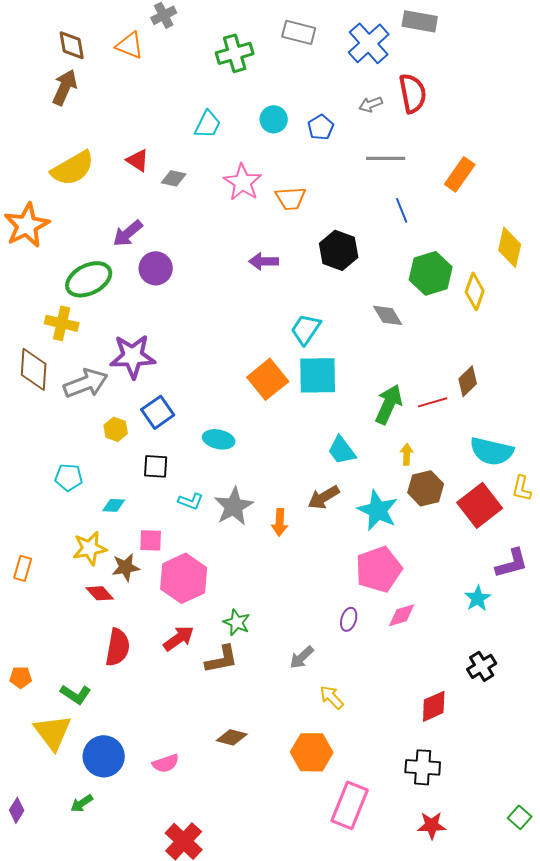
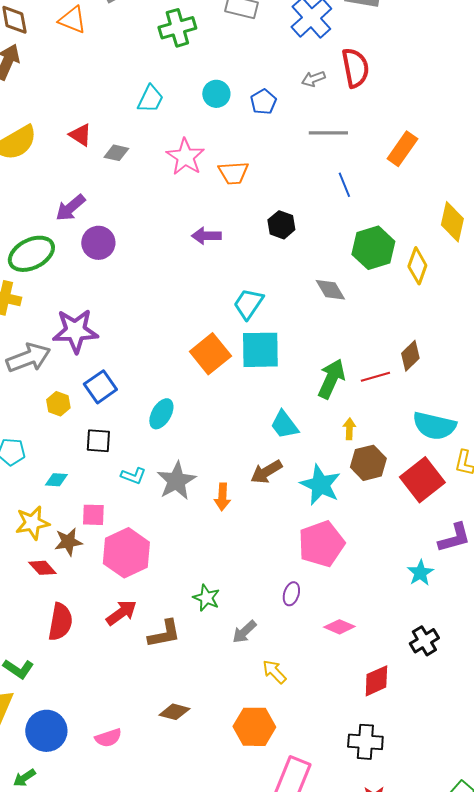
black hexagon: (339, 250) -> (281, 225), size x0.7
cyan ellipse: (219, 439) -> (161, 414), turned -72
pink diamond: (402, 615) -> (339, 627), moved, turned 40
green star: (237, 622) -> (206, 598), moved

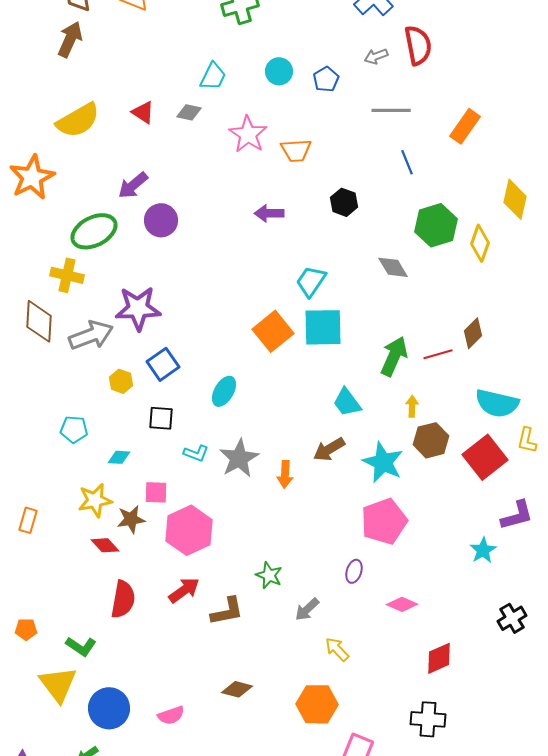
gray diamond: (116, 153) -> (189, 112), moved
black cross: (424, 641) -> (512, 618), moved

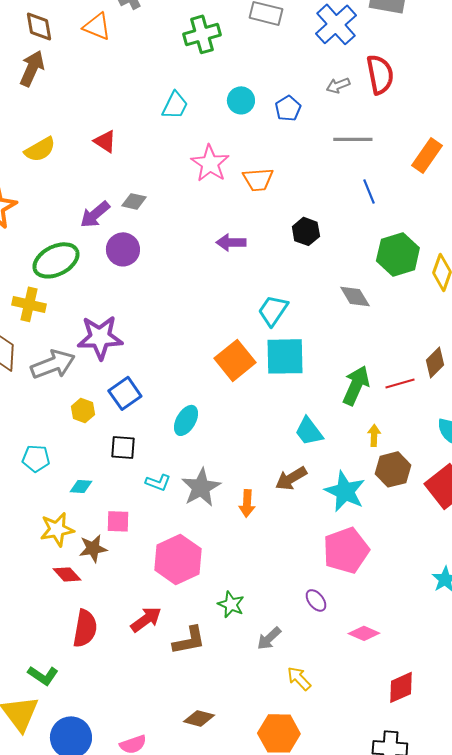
gray diamond: (189, 112) -> (134, 201), moved
yellow semicircle: (78, 120) -> (40, 149), size x0.7
pink hexagon: (189, 530) -> (178, 559), moved
purple ellipse: (354, 571) -> (316, 600), turned -55

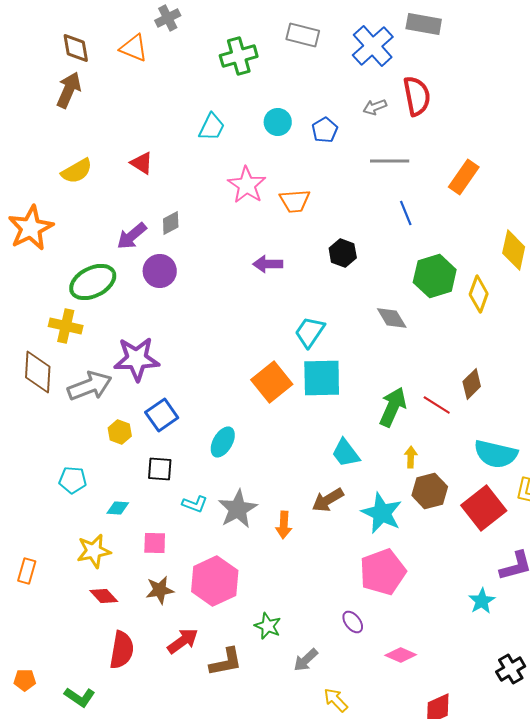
gray diamond: (134, 201) -> (171, 223), turned -40
red line: (400, 383) -> (437, 405), turned 48
brown star: (93, 548) -> (160, 590), moved

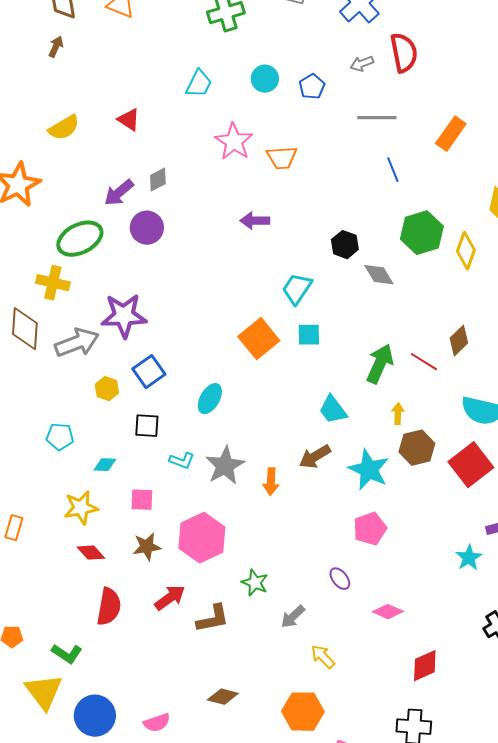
brown arrow: (69, 90) -> (56, 47), size x0.6
black hexagon: (343, 253) -> (345, 245), moved
cyan square: (322, 378) -> (309, 335), size x0.6
pink pentagon: (383, 572) -> (370, 529), size x0.7

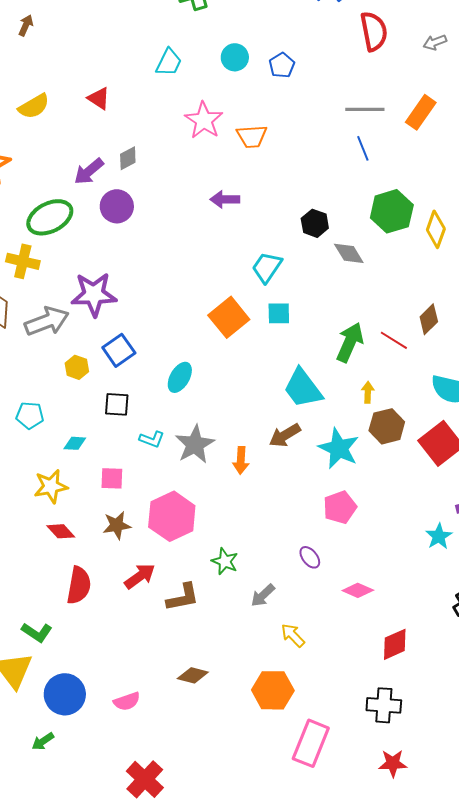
gray arrow: (362, 64) -> (435, 42), moved
gray line: (377, 118) -> (365, 109), moved
cyan trapezoid: (333, 410) -> (303, 388), size x1.4

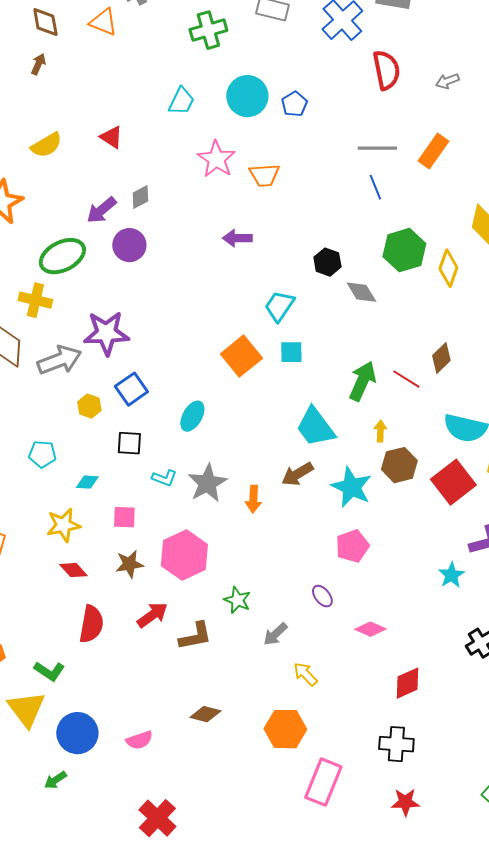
cyan circle: (235, 57) -> (247, 96), size x1.5

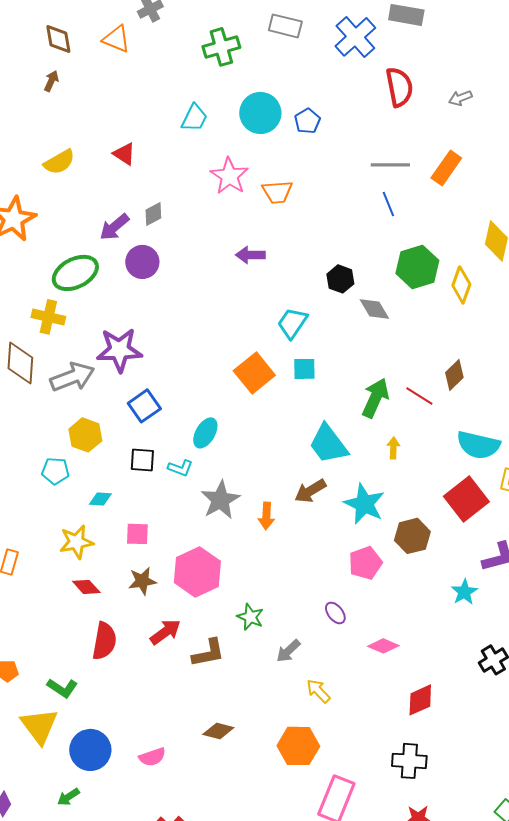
yellow hexagon: (89, 406) -> (85, 435), moved, size x1.4
brown hexagon: (399, 465) -> (412, 536), moved
cyan L-shape: (164, 478) -> (180, 468), moved

